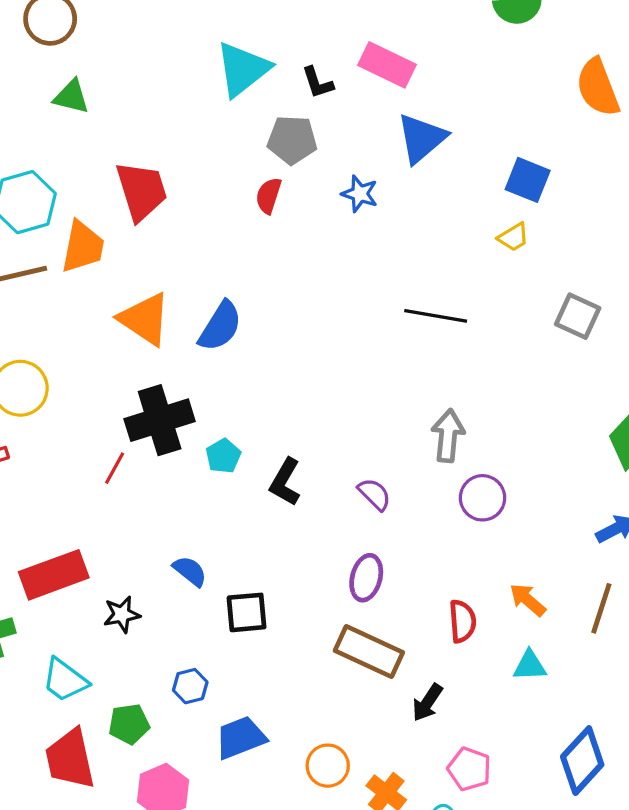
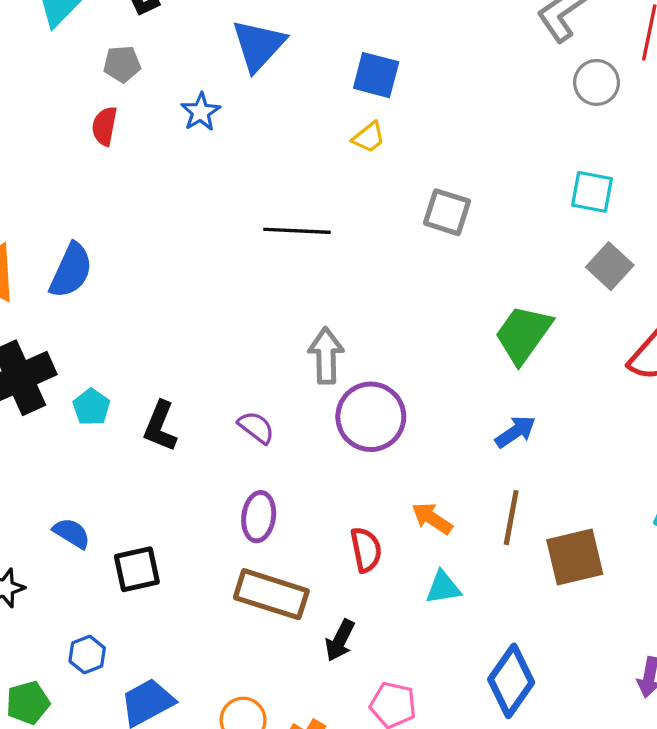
gray pentagon: (292, 140) -> (122, 64), size x0.7
blue star: (360, 194) -> (201, 112), turned 30
purple circle: (483, 498) -> (371, 417), size x1.4

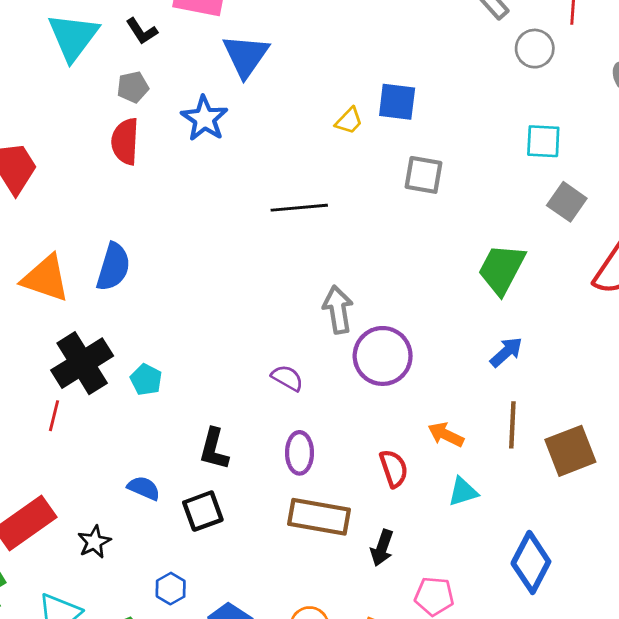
blue square: (376, 75) -> (397, 102), moved
blue star: (201, 112) -> (204, 119), size x1.4
red semicircle: (104, 126) -> (125, 141), size x1.4
black L-shape: (160, 426) -> (214, 449), moved

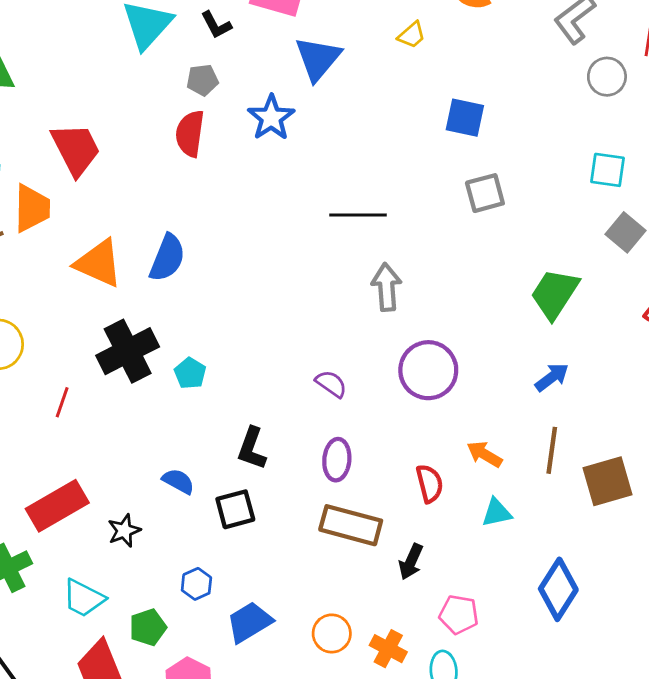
yellow trapezoid: (349, 121) -> (412, 35), moved
gray square: (424, 175) -> (485, 193), turned -30
gray arrow: (338, 310) -> (386, 287), moved
red line: (54, 416) -> (62, 402), moved

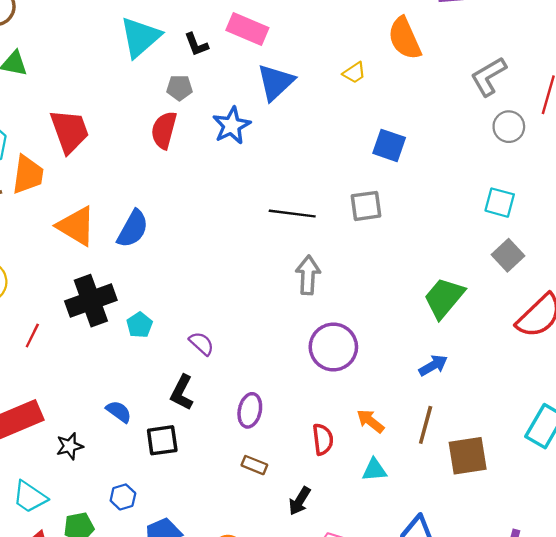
gray square: (485, 193) -> (366, 206), moved
purple semicircle: (331, 384) -> (202, 343), moved
brown rectangle: (351, 525) -> (254, 465), size x0.5

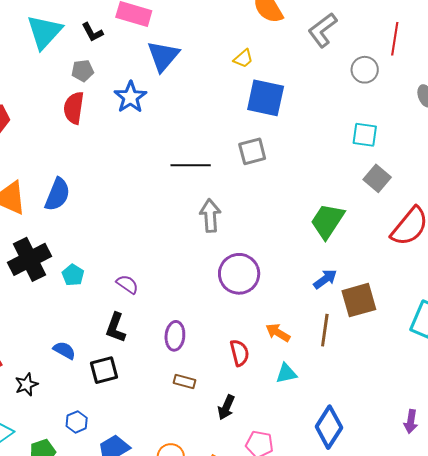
yellow trapezoid: (354, 73) -> (243, 59), moved
gray L-shape: (489, 76) -> (322, 30), moved
blue square: (389, 145) -> (266, 98), size x1.4
brown square: (468, 456) -> (359, 300), moved

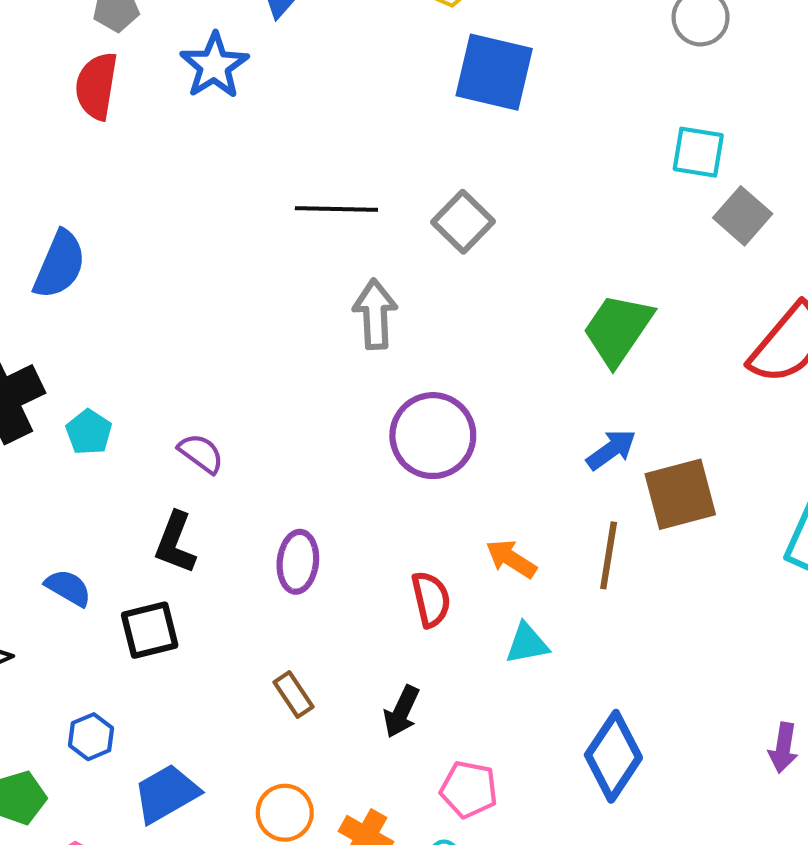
gray square: (252, 151) -> (463, 222), moved, turned -32
gray square: (377, 178) -> (743, 216), moved
brown rectangle: (184, 382) -> (293, 694), moved, turned 40

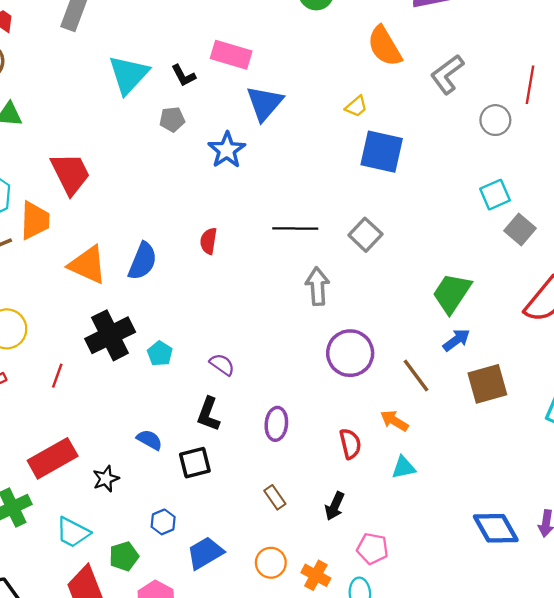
red semicircle: (96, 86) -> (209, 241), moved, size x0.7
cyan square: (698, 152) -> (495, 195), turned -32
blue arrow: (611, 450) -> (456, 340), moved
brown line: (609, 555) -> (416, 375), moved, turned -45
blue diamond: (613, 756) -> (496, 528), moved, turned -63

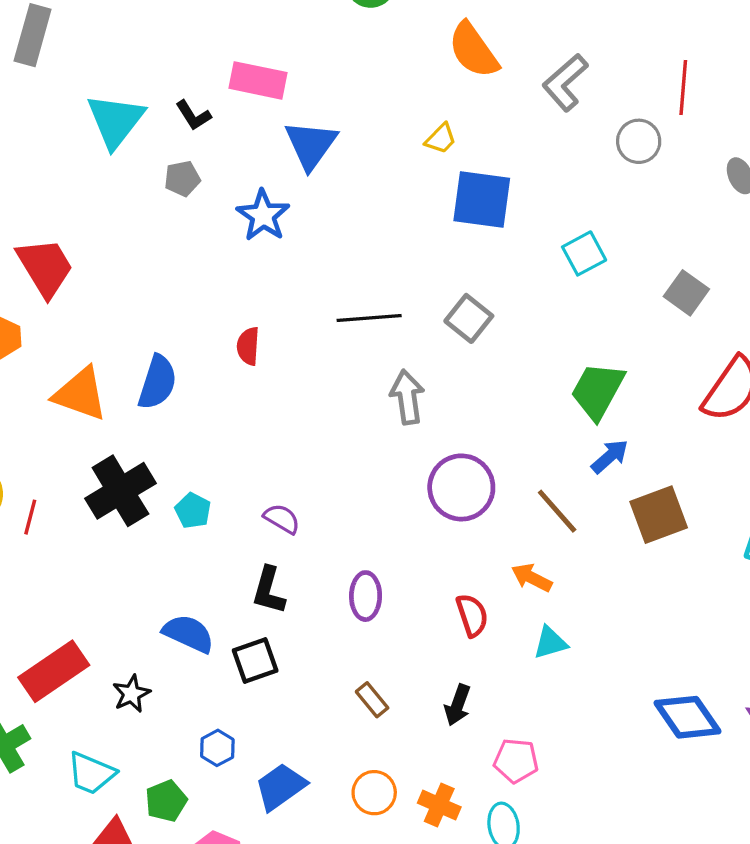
cyan square: (495, 195) -> (584, 253), moved
red line: (57, 376) -> (30, 517), moved
blue semicircle: (150, 440) -> (188, 634), size x1.4

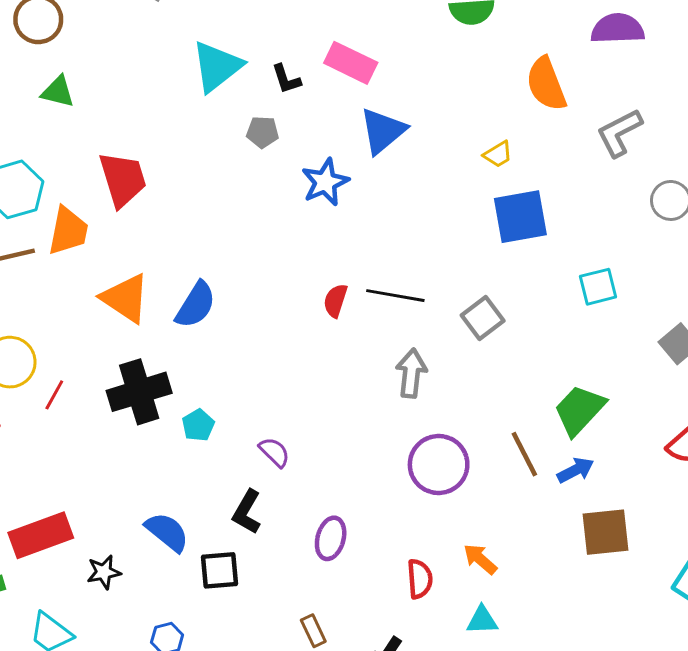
blue square: (482, 199) -> (520, 217), turned -32
red semicircle: (248, 346) -> (335, 301), moved
brown line: (557, 511) -> (524, 454), moved

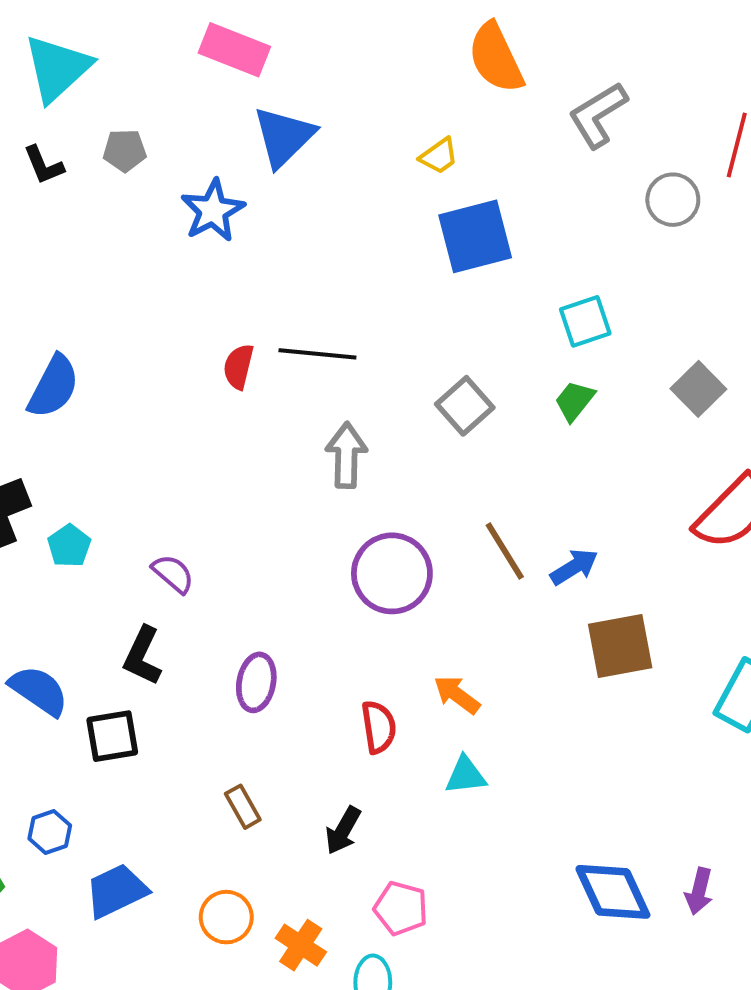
black L-shape: (286, 79) -> (44, 165), moved
gray square: (483, 318) -> (465, 406), moved
green trapezoid: (579, 410) -> (575, 401), moved, size x0.6

